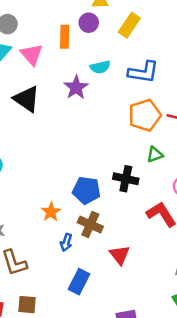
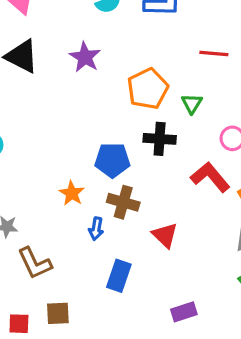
purple star: (76, 87) -> (85, 57), moved
orange pentagon: (145, 115) -> (148, 89), moved
green triangle: (155, 155) -> (192, 104), turned -30

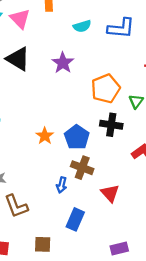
blue pentagon: (112, 160) -> (77, 137), turned 30
orange star: (72, 193) -> (45, 136), moved
brown square: (58, 313) -> (43, 244), moved

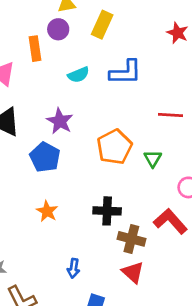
black cross: (111, 125) -> (107, 211), moved
blue pentagon: (77, 137) -> (45, 157), moved
brown cross: (82, 168) -> (131, 239), moved

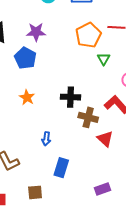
purple star: (60, 121) -> (36, 32), turned -30
orange pentagon: (114, 147) -> (88, 35), moved
red triangle: (133, 272) -> (105, 139), moved

